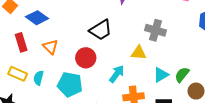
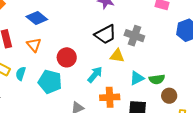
blue diamond: (37, 18) -> (37, 18), moved
black trapezoid: (101, 30) -> (105, 34), moved
green semicircle: (182, 75) -> (157, 79), turned -140

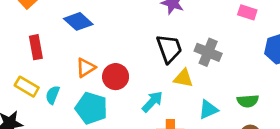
black trapezoid: (105, 34) -> (169, 49), turned -85
orange triangle: (34, 45) -> (86, 68), moved, turned 35
green semicircle: (157, 79) -> (248, 101), moved

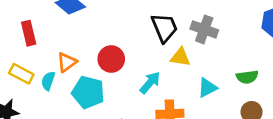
orange triangle: (86, 68) -> (67, 62), moved

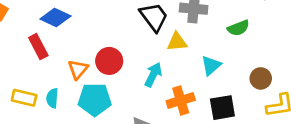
red rectangle: (29, 33) -> (38, 47), moved
orange triangle: (67, 62) -> (78, 69), moved
green semicircle: (247, 77) -> (238, 28), moved

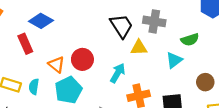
cyan triangle: (211, 65) -> (174, 60), moved
orange triangle: (78, 69) -> (56, 65), turned -36
cyan pentagon: (95, 99) -> (68, 90), turned -30

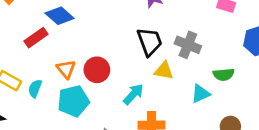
red rectangle: (25, 44) -> (36, 38), turned 66

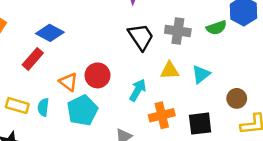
yellow triangle: (164, 71) -> (170, 71), moved
green semicircle: (224, 74) -> (216, 28), moved

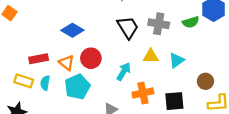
blue diamond: (50, 33) -> (72, 30), moved
red rectangle: (33, 59) -> (39, 59), moved, turned 36

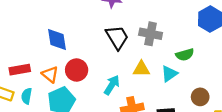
green semicircle: (191, 22) -> (185, 55), moved
blue diamond: (72, 30) -> (57, 39), turned 50

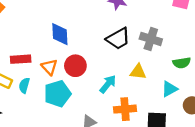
black trapezoid: (117, 37) -> (118, 39), turned 85
cyan triangle: (169, 74) -> (169, 89), moved

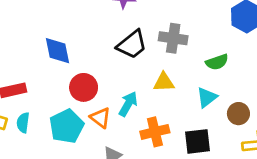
orange triangle: (49, 67) -> (100, 118), moved

